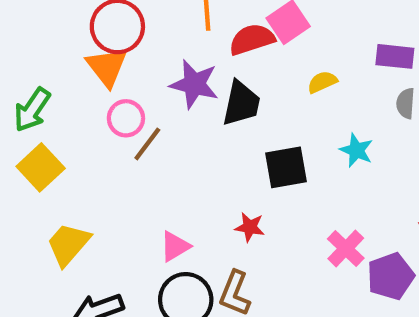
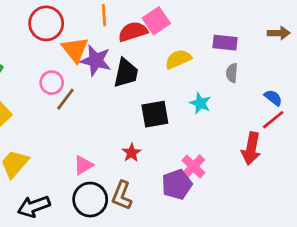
orange triangle: (107, 67) -> (75, 50), moved
yellow semicircle: (322, 82) -> (178, 59), size x1.4
red star: (250, 227) -> (131, 153), turned 30
purple pentagon: (391, 276) -> (177, 184), moved

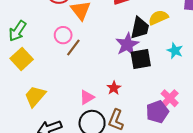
purple star: (96, 61) -> (127, 44), moved, turned 30
black trapezoid: (126, 73) -> (140, 28), moved
red star: (131, 153) -> (114, 88), moved

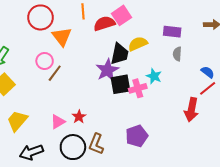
red star: (114, 88) -> (79, 117), moved
pink triangle: (87, 97) -> (58, 122), moved
pink cross: (170, 98) -> (138, 88), moved, turned 30

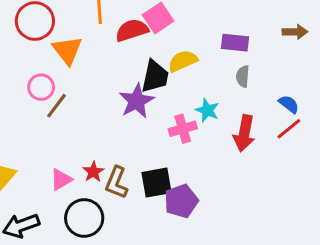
black square: (121, 84) -> (157, 183), moved
red arrow: (191, 110) -> (244, 133), moved
brown L-shape: (96, 144) -> (116, 183), moved

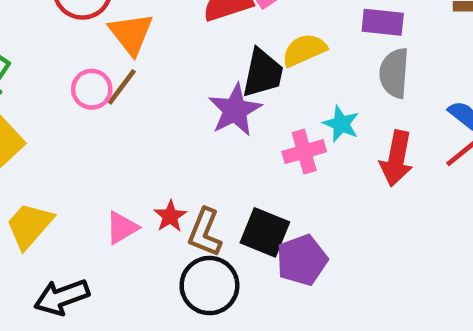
gray semicircle: (243, 76) -> (394, 73), size x1.5
brown line: (56, 106) -> (122, 87), moved
black square: (157, 183) -> (265, 232), turned 32
black circle: (84, 218) -> (209, 286), moved

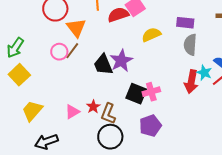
black trapezoid: (263, 73) -> (103, 65), moved, turned 145
cyan star: (341, 124) -> (204, 73), moved
pink cross: (304, 152) -> (151, 92), moved
black square: (265, 232) -> (136, 94), moved

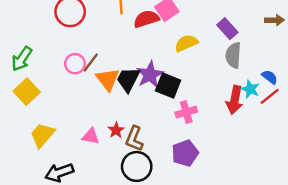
purple rectangle: (185, 23) -> (227, 29), turned 42
orange triangle: (76, 28) -> (108, 79), moved
black trapezoid: (103, 65) -> (128, 79), turned 50
black square: (136, 94) -> (168, 85), moved
pink triangle: (72, 112) -> (91, 136), turned 42

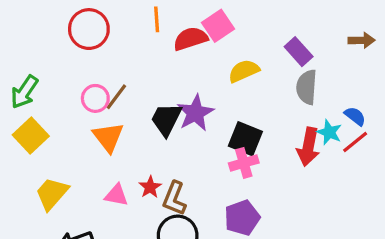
orange triangle: (108, 79) -> (108, 137), moved
black square: (168, 85) -> (245, 139), moved

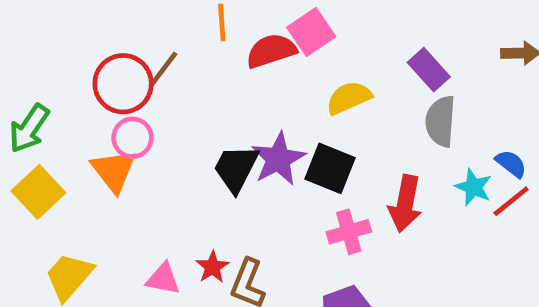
red circle: (89, 29) -> (123, 84), moved
brown line: (116, 97) -> (163, 70), moved
orange triangle: (108, 137) -> (114, 171), moved
black square: (245, 139) -> (330, 168), moved
red arrow: (308, 147) -> (405, 204), moved

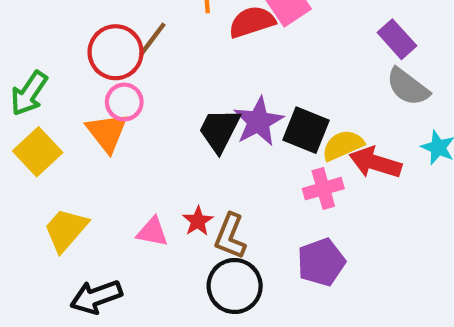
yellow semicircle: (349, 98) -> (343, 145), moved
gray semicircle: (441, 121) -> (408, 87), turned -57
red arrow: (405, 204) -> (375, 163), turned 96

